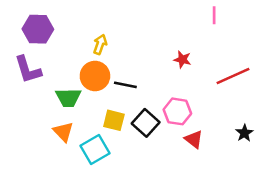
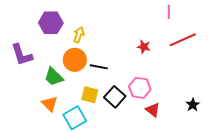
purple hexagon: (38, 29) -> (51, 23), moved
red line: (233, 76) -> (183, 40), moved
green trapezoid: (68, 98) -> (54, 77), turned 45

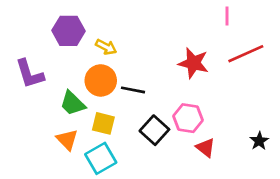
yellow arrow: (79, 35) -> (106, 47), turned 98
red star: (144, 47) -> (193, 63), size x1.6
yellow square: (90, 95) -> (103, 123), moved

